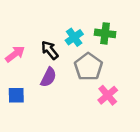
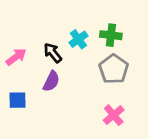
gray pentagon: (88, 67) -> (114, 69), moved
pink cross: (108, 95) -> (114, 115), moved

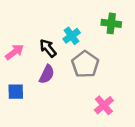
green cross: (111, 35) -> (111, 23), moved
gray pentagon: (114, 69) -> (85, 64), moved

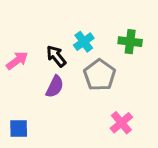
green cross: (111, 23) -> (130, 42), moved
blue square: (16, 92) -> (19, 129), moved

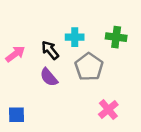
cyan cross: (84, 42) -> (75, 37), turned 36
purple semicircle: (55, 87) -> (49, 77), turned 114

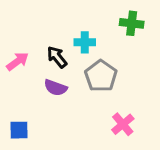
green cross: (116, 37) -> (132, 23), moved
purple semicircle: (49, 77) -> (56, 88), turned -30

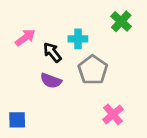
green cross: (132, 23) -> (121, 21), turned 35
pink arrow: (17, 61) -> (25, 38), moved

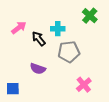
gray pentagon: (93, 70) -> (69, 52), turned 30
purple semicircle: (51, 81) -> (38, 69), moved

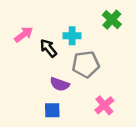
purple semicircle: (38, 69) -> (60, 84), moved
blue square: (13, 89) -> (52, 110), moved

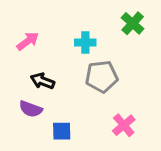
black arrow: (48, 48) -> (43, 81), moved, turned -30
purple semicircle: (60, 84) -> (31, 109), moved

